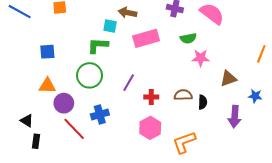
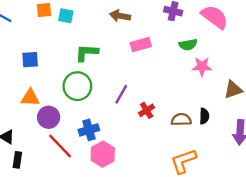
cyan square: (110, 26) -> (66, 16), moved
pink rectangle: (146, 38) -> (141, 45), size x0.7
brown semicircle: (183, 95) -> (181, 120), moved
red cross: (151, 97) -> (147, 110), turned -32
pink hexagon: (150, 128) -> (103, 154), moved

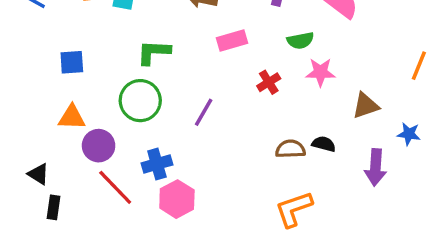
red cross: (147, 110) -> (269, 82), moved
black semicircle: (204, 116) -> (324, 144), turned -77

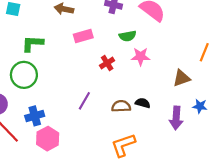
brown triangle: (365, 106) -> (182, 78), moved
purple line: (204, 112) -> (84, 101), moved
blue star: (409, 134) -> (200, 106), moved

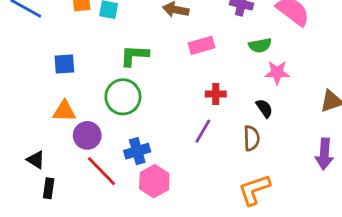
red cross: (107, 63) -> (216, 94), moved, turned 32
black semicircle: (143, 103) -> (264, 108), moved, turned 40
brown semicircle: (121, 106) -> (251, 138), turned 90

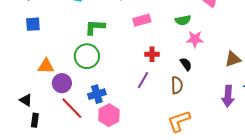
blue square: (64, 64) -> (33, 24), moved

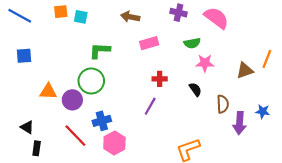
blue square: (33, 24) -> (24, 56), moved
brown triangle: (233, 59) -> (245, 70), moved
purple circle: (62, 83) -> (72, 100), moved
brown semicircle: (177, 85) -> (223, 104), moved

